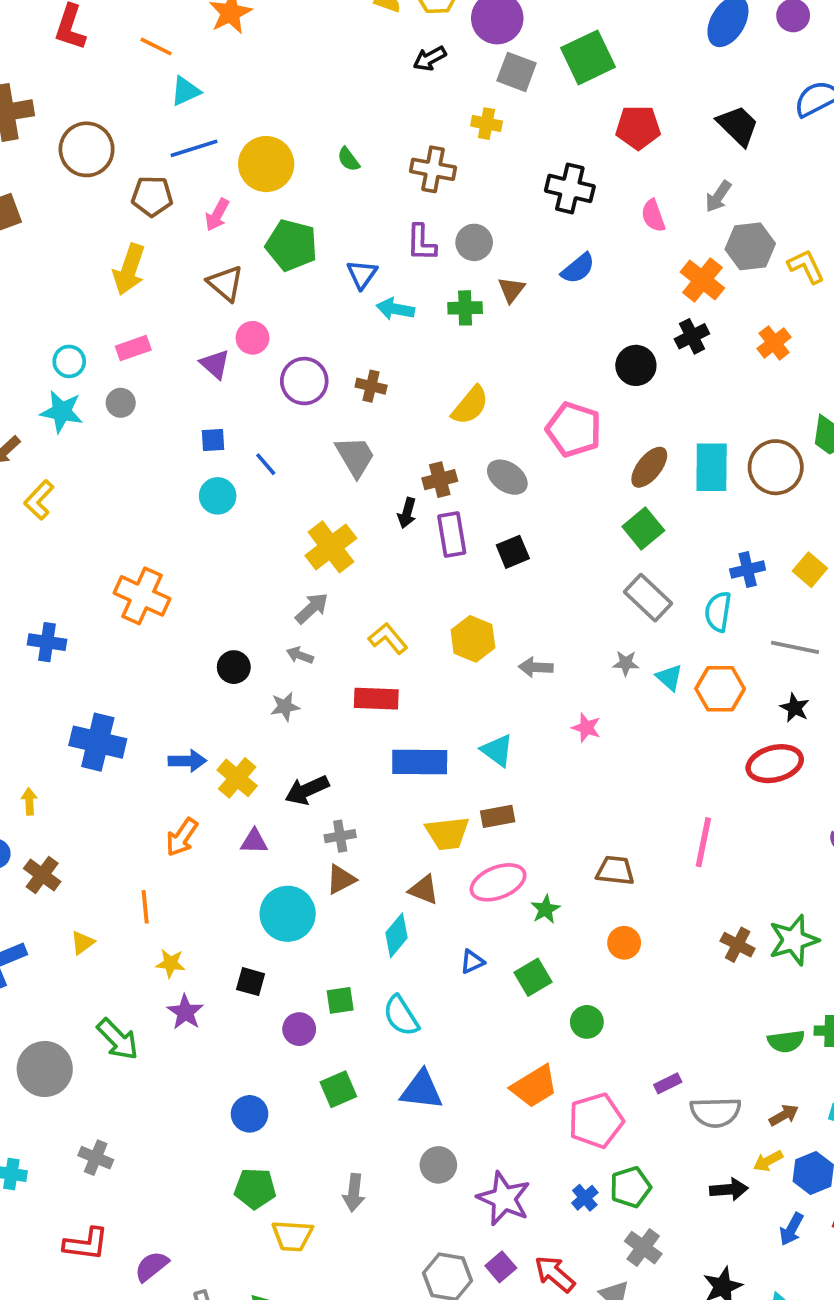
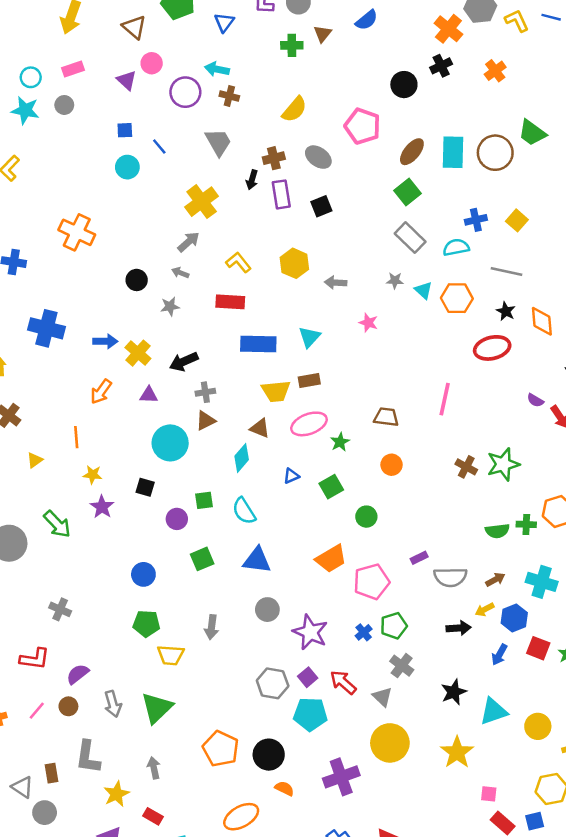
cyan arrow: (395, 309) -> (217, 69), moved
cyan semicircle: (718, 612) -> (456, 247), turned 70
cyan triangle: (497, 750) -> (309, 337), turned 35
gray cross: (96, 1158) -> (60, 609), moved

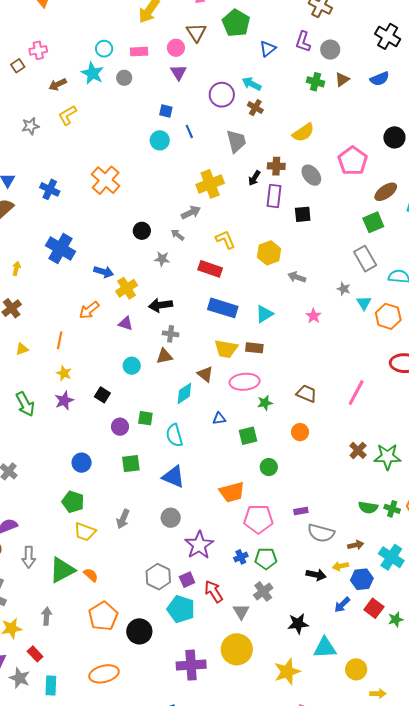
pink circle: (152, 63) -> (176, 48), moved
cyan circle: (170, 443) -> (132, 366), size x0.6
orange semicircle: (284, 788) -> (91, 575), moved

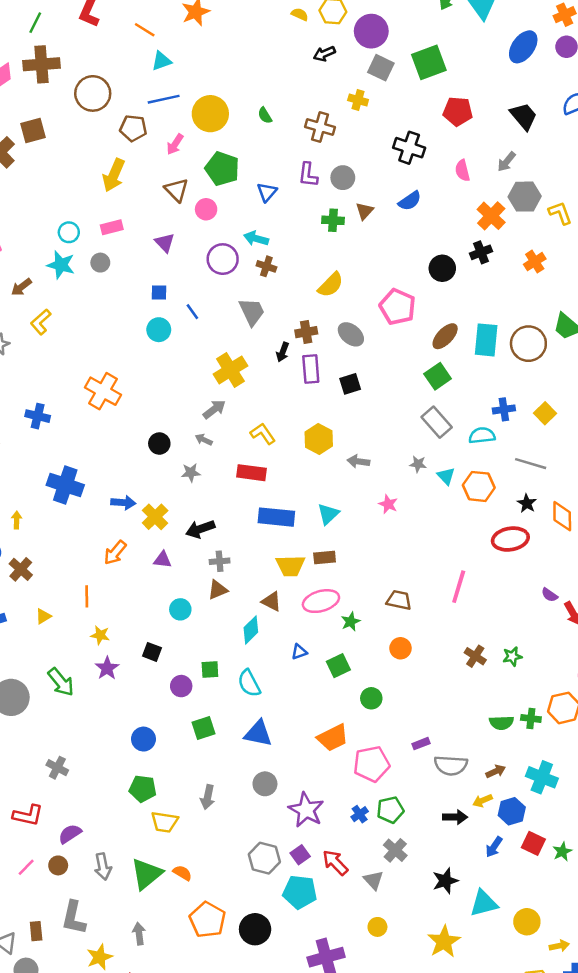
pink circle: (176, 48) -> (206, 209), moved
green star: (387, 457) -> (512, 656), size x0.6
yellow circle: (237, 649) -> (377, 927), size x0.5

